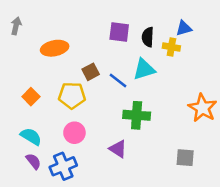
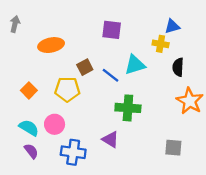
black semicircle: (148, 37) -> (178, 67), moved
pink circle: (74, 133) -> (55, 124), moved
blue cross: (63, 166) -> (73, 152), moved, turned 30

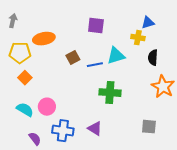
blue line: (110, 75) -> (95, 65), turned -49
yellow pentagon: (67, 89) -> (20, 53), moved
purple triangle: (110, 139) -> (95, 129), moved
purple semicircle: (31, 151) -> (35, 139), moved

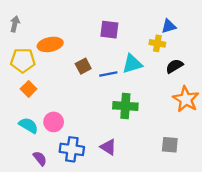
black semicircle: (153, 58) -> (174, 66), turned 56

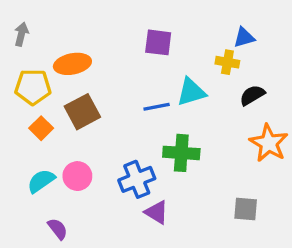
brown square: (83, 66) -> (82, 112), moved, size x1.5
cyan semicircle: (29, 125) -> (41, 181), turned -66
blue cross: (72, 149) -> (137, 179), moved, turned -30

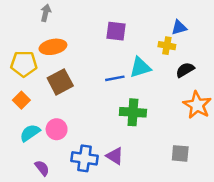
gray arrow: (21, 34) -> (46, 13), moved
orange square: (41, 128) -> (21, 100), moved
blue cross: (137, 179) -> (84, 158), moved, turned 30

